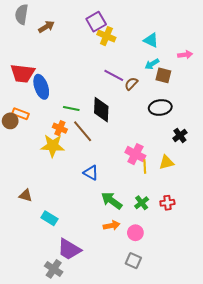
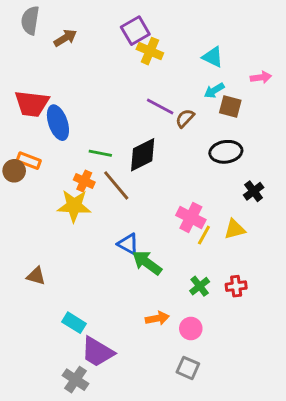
black diamond: (101, 110) -> (143, 155), turned 60
yellow line: (145, 166) -> (204, 235), turned 32
green arrow: (112, 201) -> (147, 263), moved
cyan rectangle: (49, 218) -> (74, 323), moved

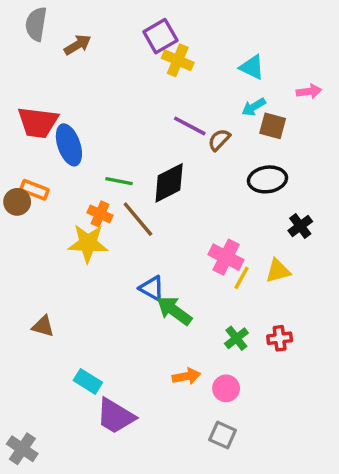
gray cross: (75, 380) -> (22, 449), moved

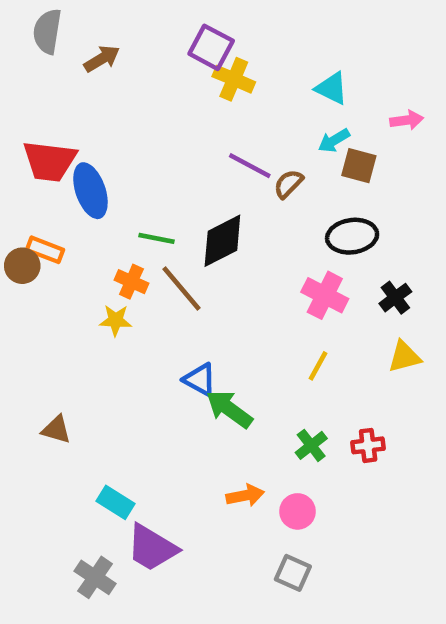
purple square: (160, 36) -> (211, 47), turned -32
yellow star: (88, 243) -> (116, 320), size x0.6
pink cross: (226, 257) -> (325, 295), moved
yellow triangle: (278, 271) -> (404, 357), moved
gray cross: (22, 449) -> (95, 577), moved

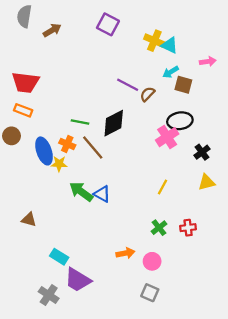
yellow cross: (234, 79) -> (154, 41), moved
blue ellipse: (90, 191) -> (44, 151), moved
orange rectangle: (45, 250) -> (23, 110), moved
pink cross: (325, 295) -> (167, 137), moved, turned 30
green arrow: (229, 409) -> (81, 192), moved

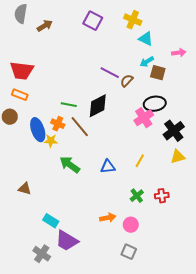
yellow cross: (154, 41) -> (133, 20), moved
black cross: (202, 152) -> (174, 131), size x1.5
blue triangle: (102, 194) -> (108, 167), moved, turned -35

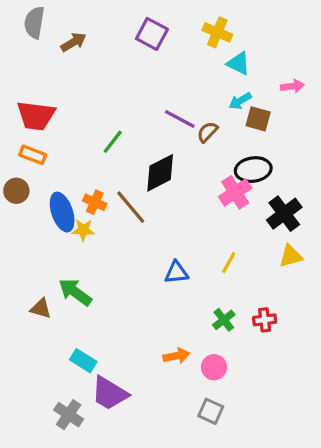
green line: (69, 105) -> (113, 142), moved, turned -63
green arrow: (70, 165) -> (75, 292), moved

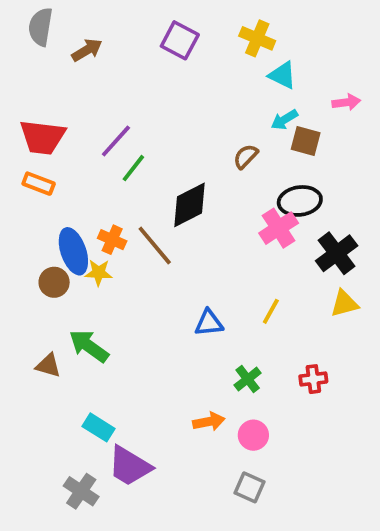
purple line: (180, 119) -> (116, 141), moved, turned -76
brown circle: (16, 191) -> (54, 282), moved
green cross: (224, 320) -> (248, 379), moved

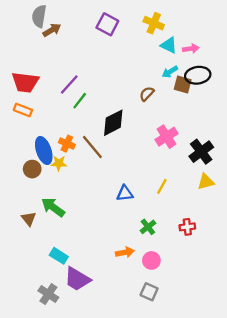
gray semicircle: (41, 27) -> (39, 16), moved
pink arrow: (346, 102) -> (191, 49), moved
black ellipse: (300, 201) -> (198, 75), moved
brown triangle: (48, 365) -> (29, 219), turned 35

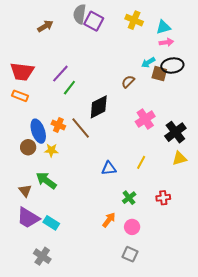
gray semicircle: (39, 16) -> (80, 14), moved
cyan triangle: (169, 45) -> (163, 27), moved, turned -42
yellow star: (59, 163) -> (51, 150), moved
orange arrow: (125, 252) -> (109, 220), turned -42
purple trapezoid: (77, 279) -> (28, 218), moved

